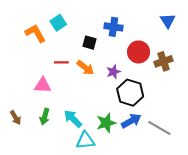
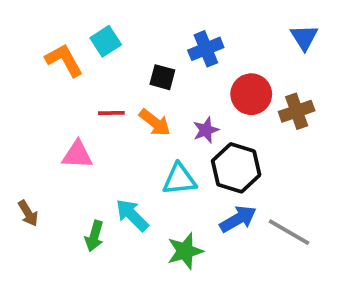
blue cross: (113, 27) -> (206, 49), turned -30
green arrow: (45, 117) -> (94, 236), moved
green star: (106, 123) -> (185, 251), moved
cyan triangle: (85, 141) -> (179, 179), moved

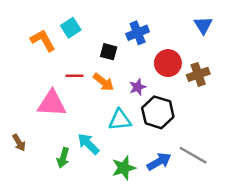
pink triangle: (77, 155) -> (52, 103), size x1.4
blue arrow: (238, 219) -> (159, 162), moved

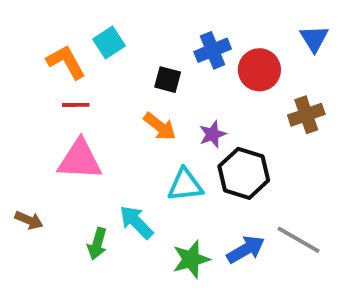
red circle: (168, 63) -> (259, 70), moved
red line: (74, 76) -> (76, 105), moved
brown arrow: (19, 143) -> (29, 220), turned -36

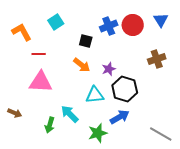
orange L-shape: (66, 62) -> (22, 32), moved
red circle: (259, 70) -> (133, 25), moved
gray line: (298, 240) -> (161, 134), moved
blue arrow: (246, 250) -> (120, 117), moved

